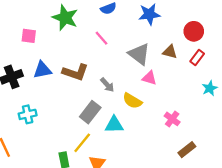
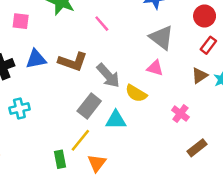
brown triangle: (170, 52) -> (199, 76), moved, turned -49
gray triangle: (139, 54) -> (161, 38), moved
gray arrow: (107, 85) -> (108, 76), size x1.5

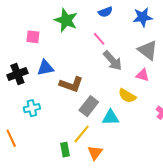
brown L-shape: (73, 62) -> (71, 84), moved
gray arrow: (108, 76) -> (113, 61), moved

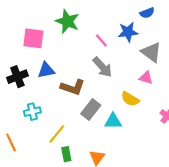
blue semicircle: (105, 12) -> (147, 13), moved
blue star: (143, 17) -> (128, 32), moved
pink square: (33, 37) -> (33, 38), size x1.5
gray arrow: (113, 61) -> (102, 67), moved
yellow line: (82, 134) -> (57, 134), moved

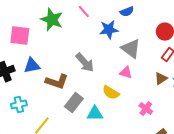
pink line: (101, 41) -> (84, 12), moved

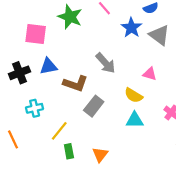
blue star: (109, 30) -> (131, 28), turned -30
gray triangle: (131, 49) -> (159, 35), moved
cyan triangle: (95, 114) -> (135, 120), moved

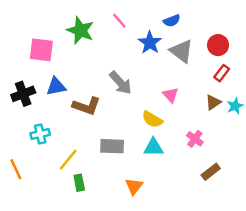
pink triangle: (150, 74) -> (171, 95), turned 32
gray rectangle: (94, 106) -> (112, 146), moved, turned 54
orange triangle: (100, 155) -> (134, 186), moved

